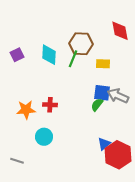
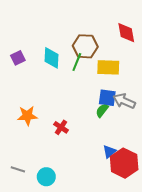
yellow rectangle: (103, 64) -> (108, 67), size x1.5
red cross: (50, 105) -> (61, 127), moved, turned 32
cyan circle: (44, 137) -> (46, 177), moved

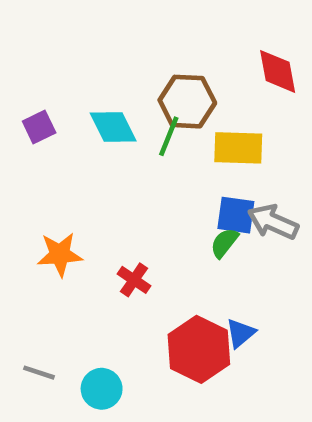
cyan diamond: (52, 58) -> (113, 127), turned -30
red hexagon: (124, 163) -> (199, 349), moved

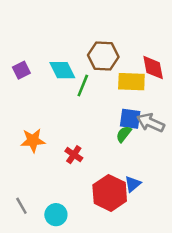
red diamond: (278, 71) -> (153, 68), moved
green line: (169, 136) -> (83, 85), moved
gray line: (39, 373) -> (21, 206), turned 42

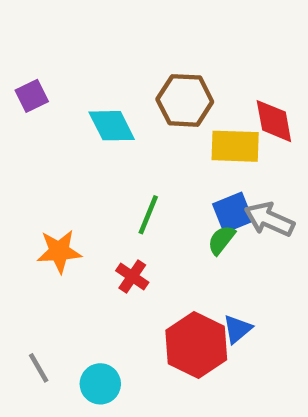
purple square: (21, 70) -> (32, 96), moved
green line: (83, 85) -> (148, 215), moved
blue square: (130, 119) -> (233, 212), turned -30

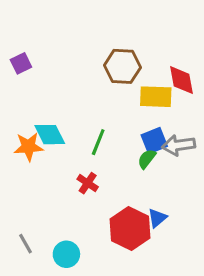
cyan diamond: (112, 126) -> (50, 135), moved
gray arrow: (269, 219) -> (179, 145), turned -32
orange star: (59, 251) -> (29, 147), moved

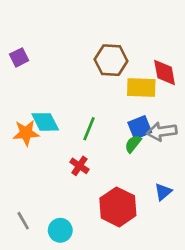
blue triangle: (157, 218) -> (163, 192), moved

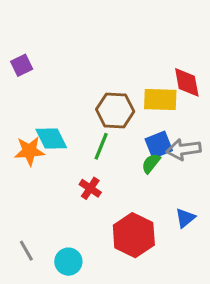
brown hexagon: (111, 60) -> (115, 110), moved

